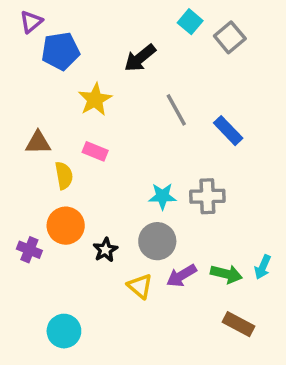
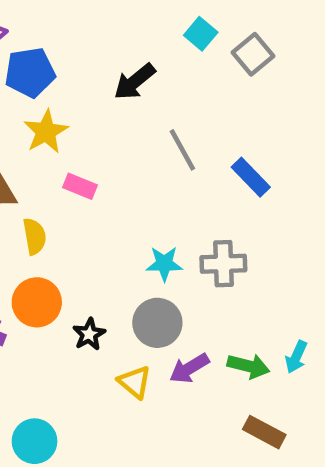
yellow star: (95, 99) -> (46, 132), moved
pink rectangle: (95, 151) -> (80, 186), moved

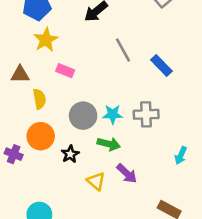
gray circle: (157, 323) -> (83, 116), moved
cyan arrow: (296, 357) -> (181, 155), moved
green arrow: (248, 366) -> (109, 144), moved
purple arrow: (189, 368) -> (127, 173), turned -105

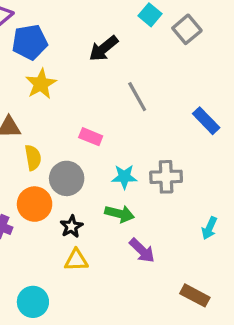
blue rectangle: (161, 65) -> (206, 121), moved
pink rectangle: (65, 71) -> (91, 137), moved
gray circle: (83, 116) -> (67, 178), moved
yellow triangle: (96, 181) -> (76, 260), moved, turned -42

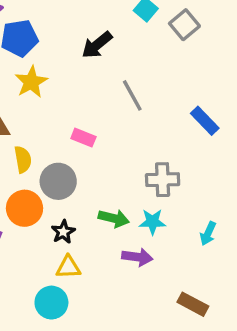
cyan star: (124, 177) -> (152, 222), moved
purple arrow: (142, 251) -> (137, 257), turned -36
cyan circle: (33, 302) -> (51, 303), moved

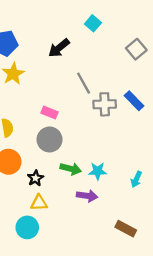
gray square: (184, 25) -> (136, 49), moved
gray cross: (163, 180) -> (105, 104), moved
gray circle: (58, 181) -> (50, 139), moved

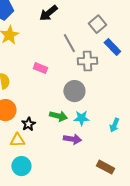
gray square: (136, 49) -> (97, 24), moved
blue rectangle: (134, 101) -> (112, 47), moved
gray circle: (50, 139) -> (74, 91), moved
yellow triangle: (39, 203) -> (17, 140), moved

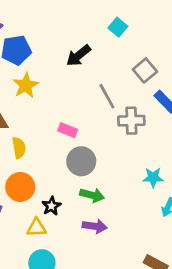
gray circle: (74, 91) -> (81, 161), moved
cyan star: (81, 118) -> (153, 178), moved
purple arrow: (72, 139) -> (95, 226), moved

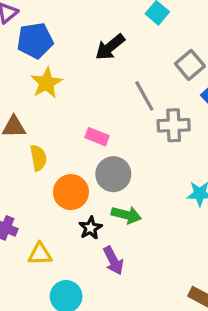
orange circle: (20, 187) -> (71, 192), moved
black star: (51, 206) -> (90, 228), moved
purple arrow: (95, 226) -> (113, 261), moved, turned 55
yellow triangle: (37, 228) -> (40, 254), moved

